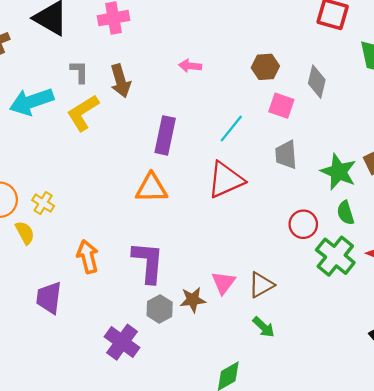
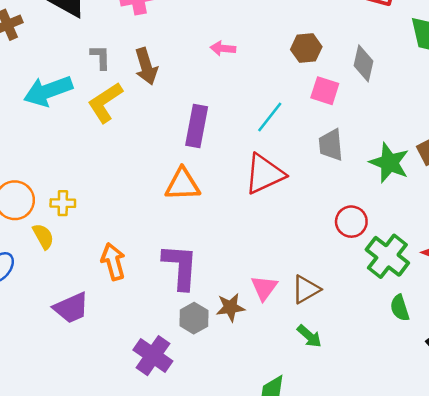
yellow cross: (43, 203) -> (63, 203), turned -30
green semicircle: (345, 213) -> (400, 308), moved
purple trapezoid: (49, 298) -> (71, 308), turned -120

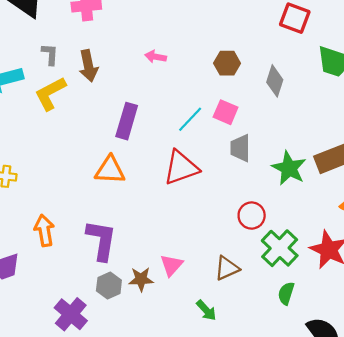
pink square: (325, 91) -> (226, 112), moved
brown triangle: (306, 289) -> (227, 268), moved
green semicircle: (400, 308) -> (286, 293), turned 30

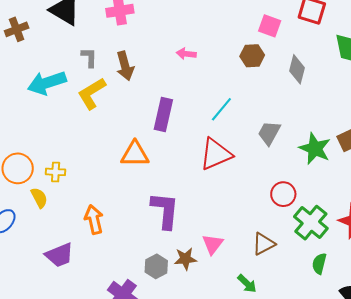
pink square: (226, 112) -> (270, 26), moved
gray trapezoid: (240, 148) -> (269, 133), turned 32
orange triangle: (110, 170) -> (135, 154), moved
purple L-shape: (101, 240) -> (165, 210), moved

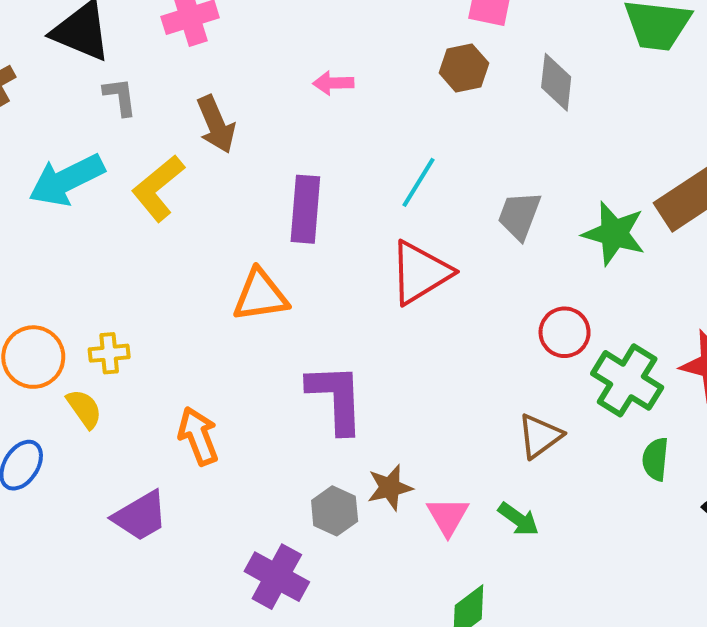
gray L-shape: (89, 57) -> (120, 97), moved
pink triangle: (213, 244) -> (448, 516), moved

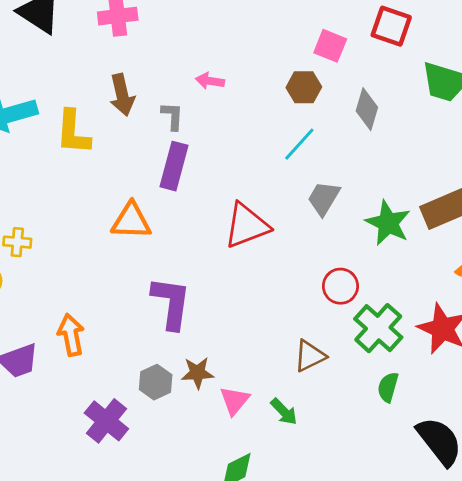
gray L-shape: (120, 97) -> (172, 116), moved
cyan line: (419, 182) -> (299, 144), moved
yellow L-shape: (158, 188) -> (73, 132), turned -57
orange arrow: (198, 436) -> (71, 335), moved

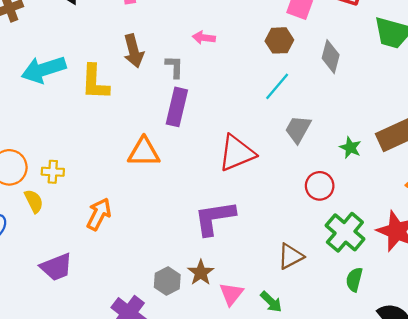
green star: (388, 223) -> (350, 148), size x0.6
red circle: (340, 286) -> (320, 186), moved
purple L-shape: (171, 303) -> (215, 218), moved, turned -105
orange arrow: (71, 335) -> (99, 214), moved, turned 40
brown star: (197, 373) -> (201, 273), turned -30

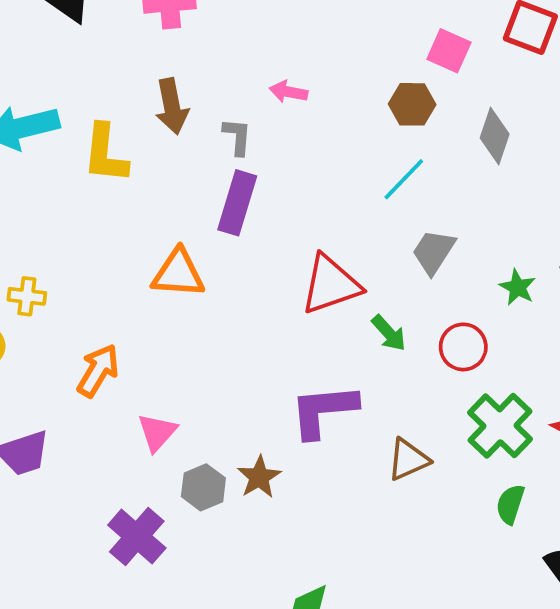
purple L-shape: (215, 218) -> (323, 411), moved
pink triangle: (231, 294) -> (157, 432), moved
green arrow: (271, 302) -> (389, 333), moved

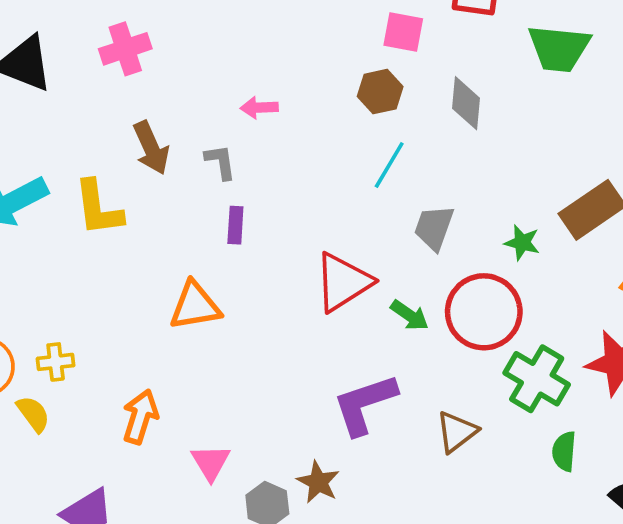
purple rectangle: (237, 203) -> (235, 225), size x0.6
red circle: (463, 347) -> (484, 312), size x1.6

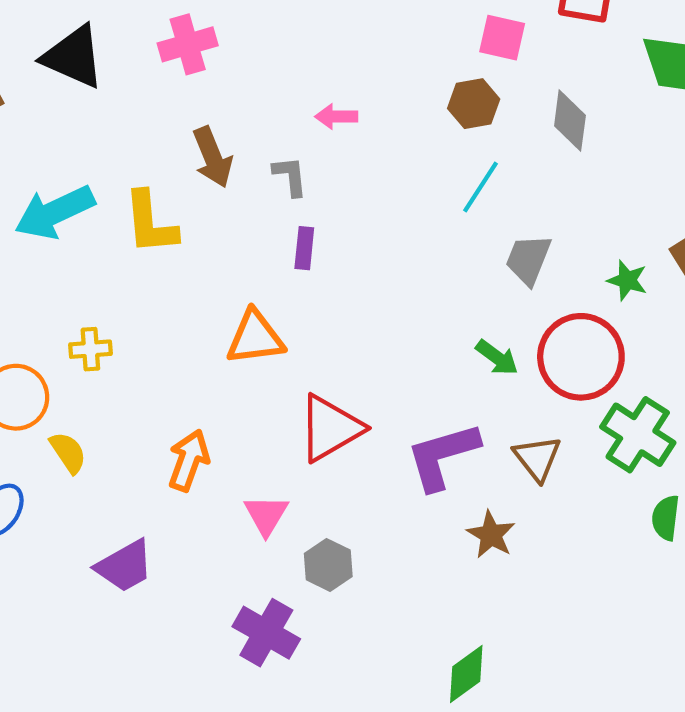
red triangle: (343, 282) -> (330, 428), moved
yellow cross: (56, 362) -> (90, 349), moved
brown triangle: (457, 432) -> (537, 458), moved, turned -33
brown star: (318, 482) -> (491, 535), moved

